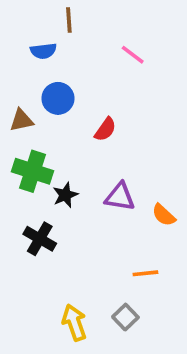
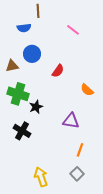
purple triangle: (120, 197) -> (71, 121), moved
orange semicircle: (164, 215) -> (87, 90), moved
orange line: (145, 273) -> (80, 150), turned -64
gray square: (125, 317) -> (77, 174), moved

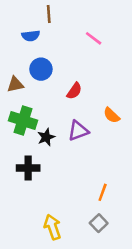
purple triangle: (71, 121) -> (78, 131), moved, turned -30
black cross: (22, 131) -> (28, 168), turned -30

